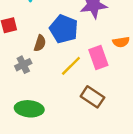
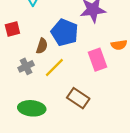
yellow line: (71, 66) -> (54, 68), moved
brown rectangle: (92, 97) -> (78, 98), moved

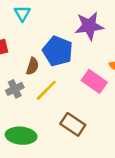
pink rectangle: (97, 60) -> (94, 81), turned -35

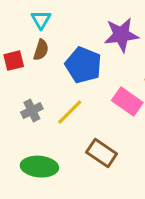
brown semicircle: (32, 66) -> (41, 50), moved

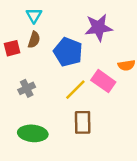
yellow line: (70, 112) -> (75, 90), moved
brown rectangle: (102, 153) -> (83, 122), turned 55

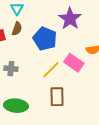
purple star: (98, 28) -> (70, 19), turned -30
gray cross: (27, 88) -> (11, 69), turned 32

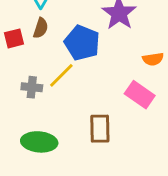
pink rectangle: (74, 63) -> (140, 95), moved
yellow line: (51, 70) -> (61, 75), moved

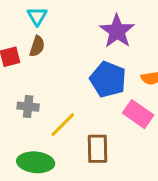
blue pentagon: (82, 43) -> (108, 79), moved
yellow line: (61, 75) -> (63, 125), moved

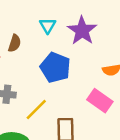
cyan triangle: (37, 16) -> (48, 25), moved
blue pentagon: (108, 79) -> (55, 68), moved

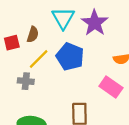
cyan triangle: (48, 25) -> (63, 18), size x1.5
yellow line: (36, 110) -> (39, 59), moved

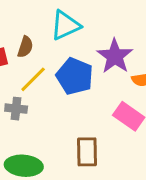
cyan triangle: (63, 18) -> (65, 25), turned 35
purple star: (95, 23) -> (115, 56), moved

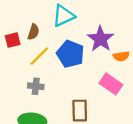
gray cross: (16, 109) -> (36, 86), moved

